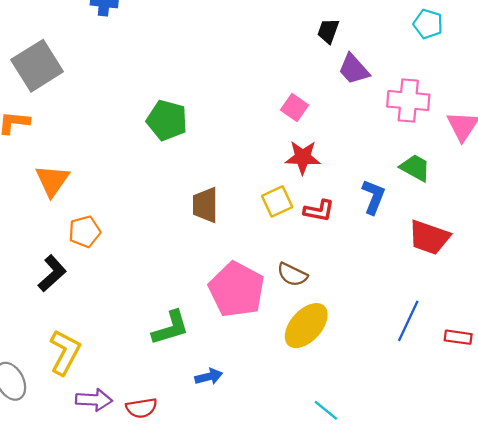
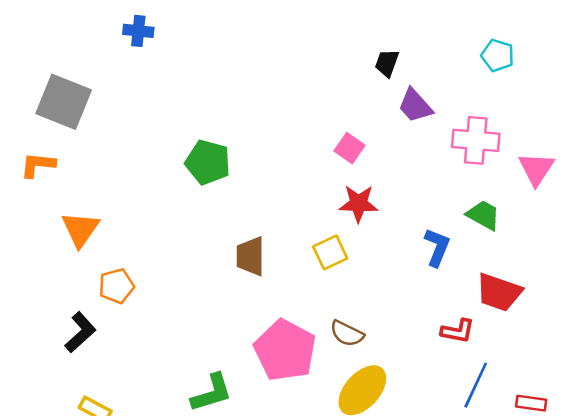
gray square: (37, 66) -> (64, 102), turned -36
red L-shape: (319, 211) -> (458, 331), moved

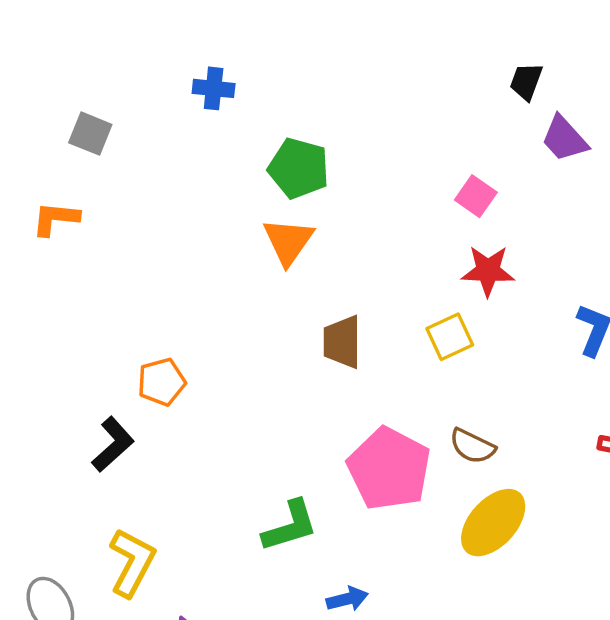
blue cross: (138, 31) -> (214, 88), moved
gray square: (64, 102) -> (90, 134), size x0.6
green pentagon: (208, 162) -> (299, 168), moved
orange triangle: (80, 229) -> (288, 241), moved

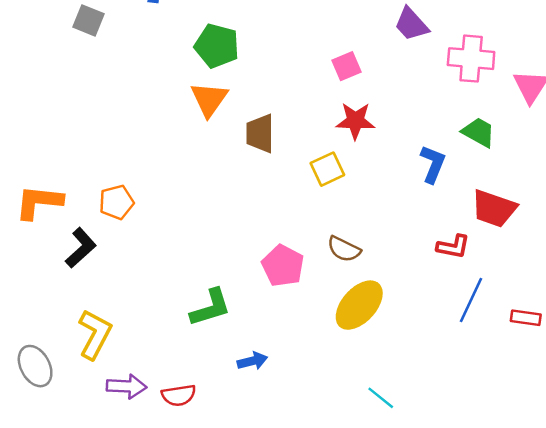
gray square: (90, 134) -> (88, 20), moved
pink square: (476, 196) -> (346, 66), turned 32
orange L-shape: (56, 219) -> (39, 202), moved, size x1.4
brown trapezoid: (342, 342) -> (260, 133), moved
pink pentagon: (389, 469) -> (283, 266), size x0.7

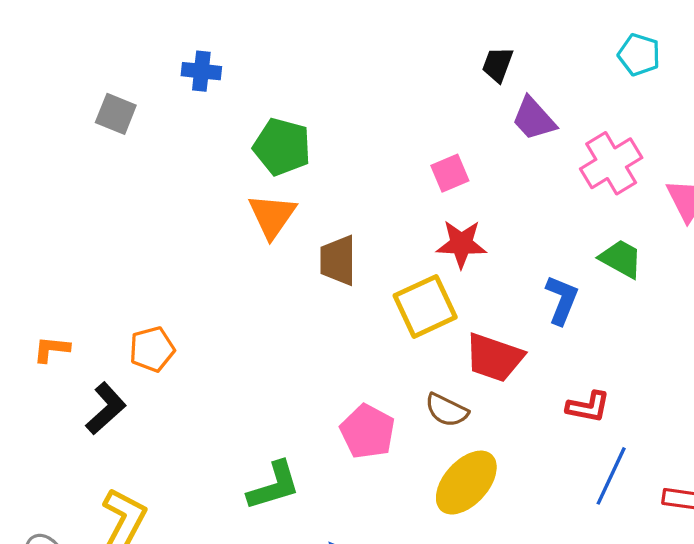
pink cross: (471, 59) -> (611, 163), turned -36
yellow square: (327, 169) -> (425, 306), size x1.4
orange L-shape: (39, 202) -> (52, 349), size x0.6
red trapezoid: (494, 208) -> (494, 357), moved

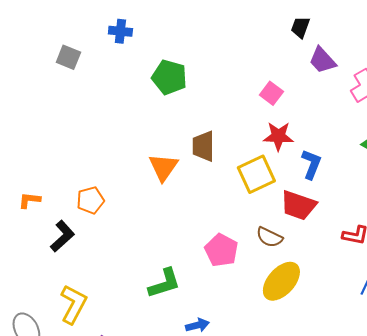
pink square: (450, 173) -> (271, 93), turned -30
orange triangle: (272, 216) -> (163, 167), moved
blue L-shape: (562, 300) -> (311, 164), moved

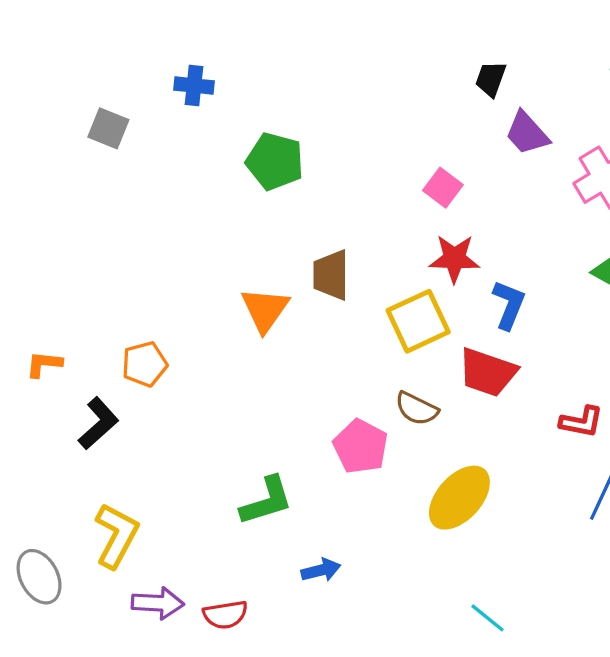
brown semicircle: (269, 237) -> (417, 409), moved

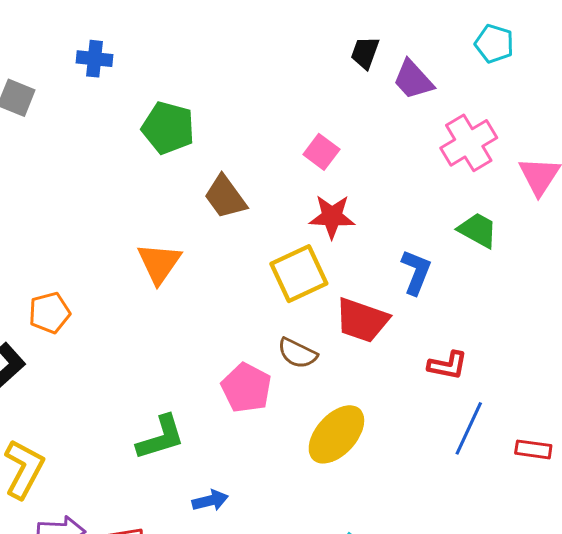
purple trapezoid: (527, 133) -> (413, 80), moved
brown trapezoid: (331, 275) -> (225, 197), moved, turned -36
blue L-shape: (509, 305) -> (416, 272), moved

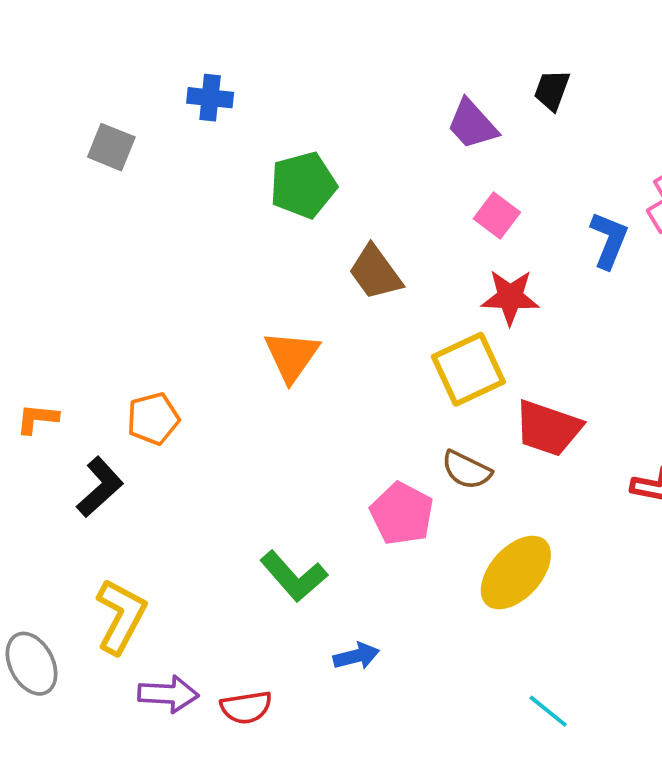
purple trapezoid: (413, 80) -> (472, 124), moved
green pentagon: (168, 128) -> (303, 185), turned -30
blue L-shape: (416, 272) -> (609, 240), moved
green L-shape: (161, 437) -> (294, 576), turned 66

